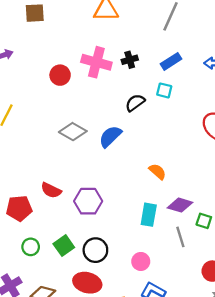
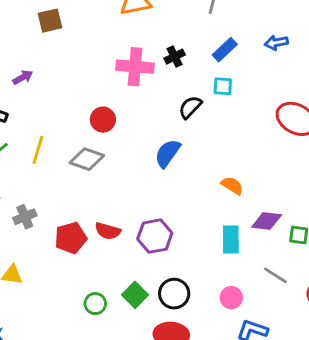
red circle: (60, 75) -> (103, 120), moved
gray diamond: (73, 132) -> (87, 159), moved
red pentagon: (19, 208) -> (71, 238), moved
gray line: (180, 237) -> (275, 275), moved, turned -30

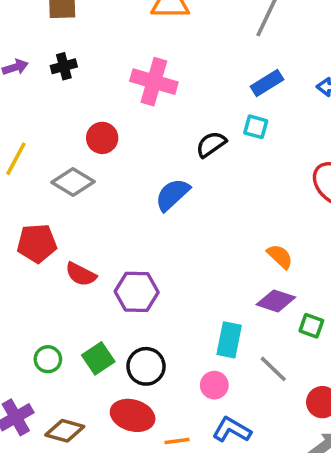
black cross: (175, 57) -> (64, 66), moved
orange semicircle: (232, 185) -> (280, 256), moved
red pentagon: (71, 238) -> (37, 243), moved
cyan rectangle: (231, 239) -> (229, 340), moved

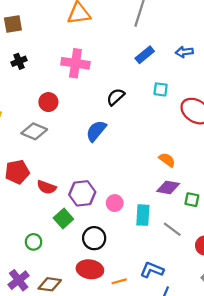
cyan square: (256, 127) -> (161, 89), moved
green square: (98, 358) -> (63, 219), moved
pink circle: (214, 385) -> (115, 203), moved

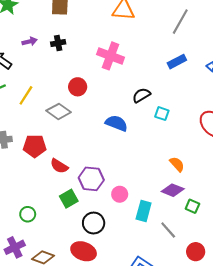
cyan square: (161, 89) -> (162, 114), moved
blue semicircle: (96, 131) -> (116, 123), turned 60
green circle: (34, 242) -> (28, 214), moved

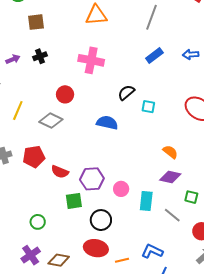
green square: (69, 199) -> (74, 201), turned 30
green square: (192, 206) -> (191, 197), moved

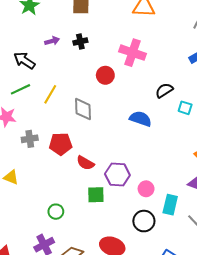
red circle: (65, 94) -> (105, 75), moved
gray diamond: (51, 121) -> (83, 109), turned 55
black circle: (101, 220) -> (144, 221), moved

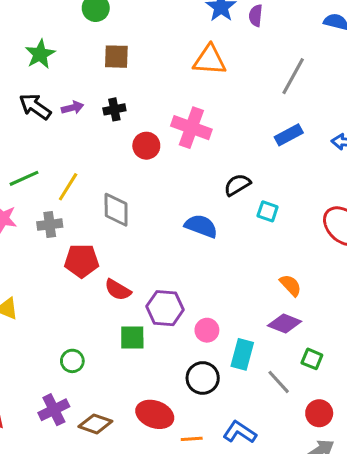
black arrow: (24, 60) -> (35, 107), moved
red circle: (105, 75) -> (146, 146), moved
gray cross: (30, 139) -> (50, 225), moved

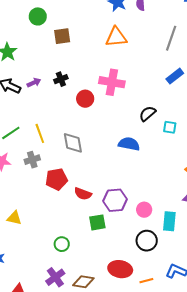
brown square: (116, 57) -> (62, 36), moved
yellow line: (68, 187) -> (40, 133), turned -42

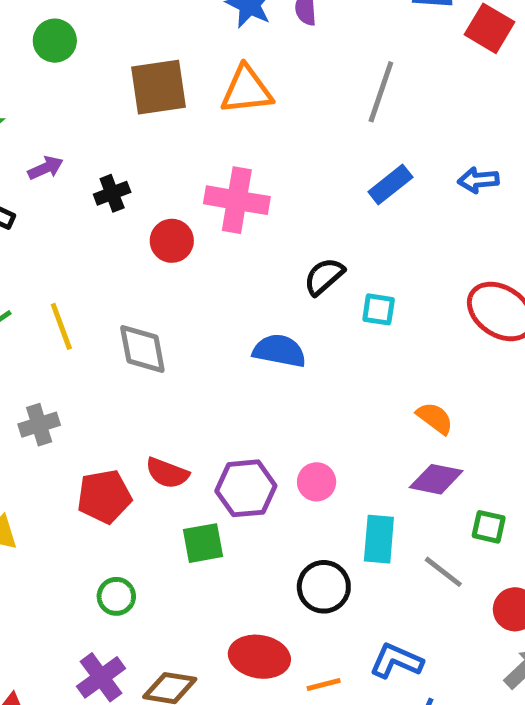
brown square: (62, 36) -> (159, 87), moved, size x1.4
purple arrow: (34, 83) -> (45, 168), moved
gray cross: (32, 160) -> (39, 425), moved
red pentagon: (57, 179) -> (104, 496), moved
pink circle: (144, 210) -> (317, 482), moved

